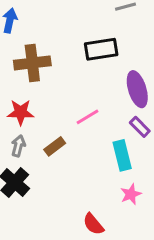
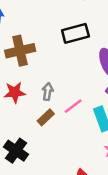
pink line: (88, 117) -> (73, 106), moved
gray arrow: (18, 146) -> (48, 92), moved

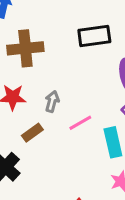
brown rectangle: (46, 117) -> (32, 133), moved

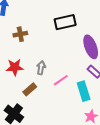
brown cross: (25, 48) -> (20, 34), size x0.6

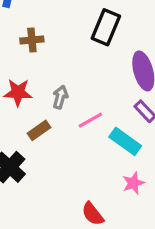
black rectangle: (65, 22) -> (106, 27), turned -60
cyan rectangle: (84, 91) -> (125, 141), turned -42

